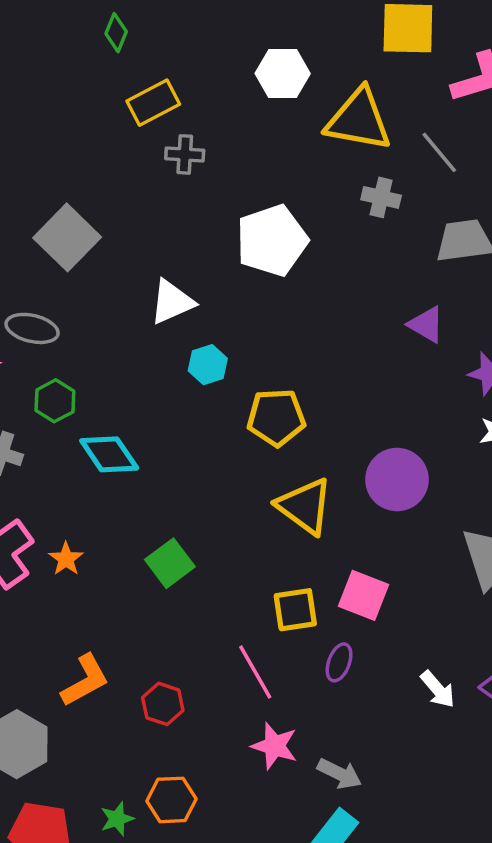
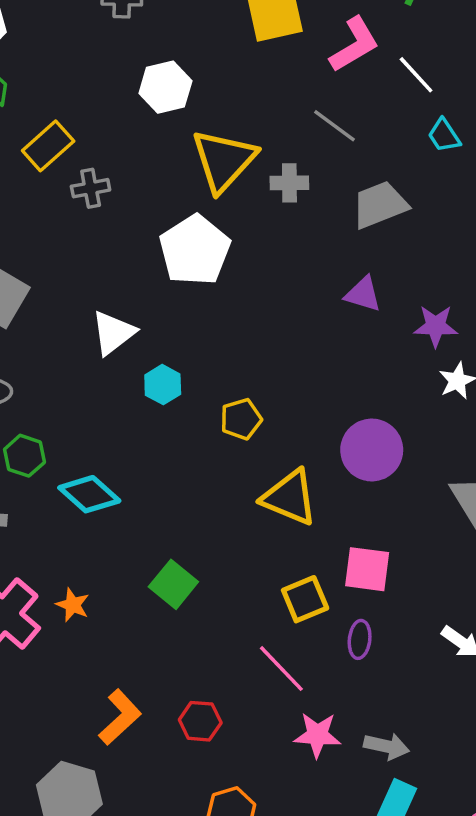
yellow triangle: (359, 120) -> (224, 160), moved, turned -44
yellow pentagon: (276, 417) -> (241, 419), size x0.7

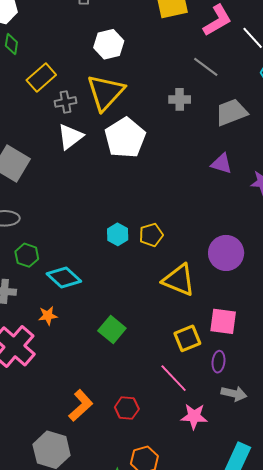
yellow triangle: (224, 160) -> (106, 92), moved
white triangle: (113, 333) -> (70, 137), moved
cyan hexagon: (163, 385) -> (118, 234), moved
orange star: (73, 605) -> (48, 316), moved, turned -30
gray arrow: (386, 746) -> (234, 394), moved

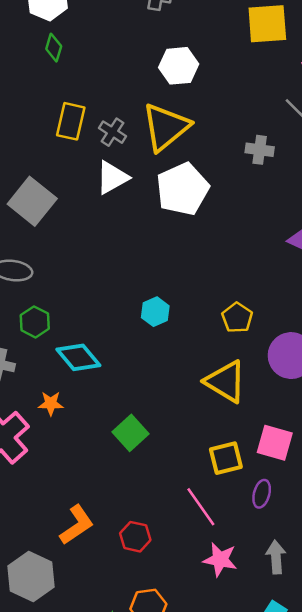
yellow rectangle: (41, 78) -> (71, 121), moved, turned -44
gray cross: (66, 102) -> (113, 132), turned 35
yellow pentagon: (151, 235) -> (237, 318), moved, turned -30
gray arrow: (234, 394) -> (276, 557), moved, turned -115

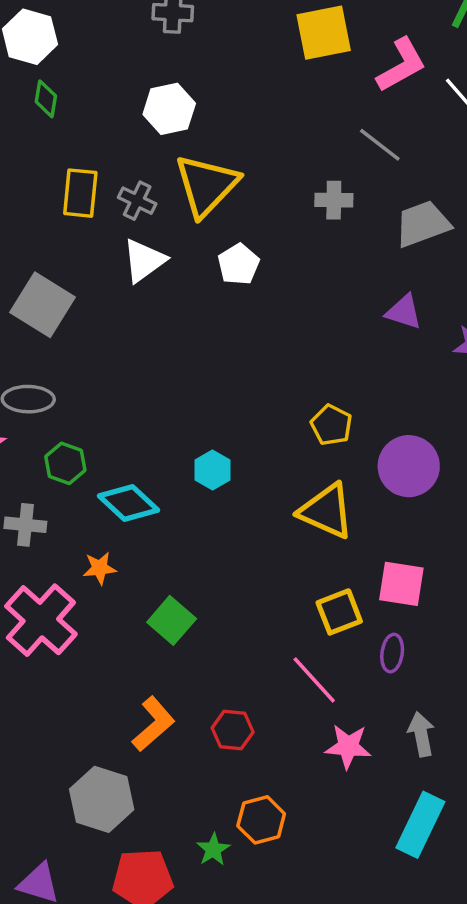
white hexagon: (179, 66) -> (169, 109), moved
white pentagon: (183, 189) -> (239, 264), size x0.6
cyan hexagon: (155, 312) -> (213, 470), moved
green square: (131, 433) -> (172, 620), moved

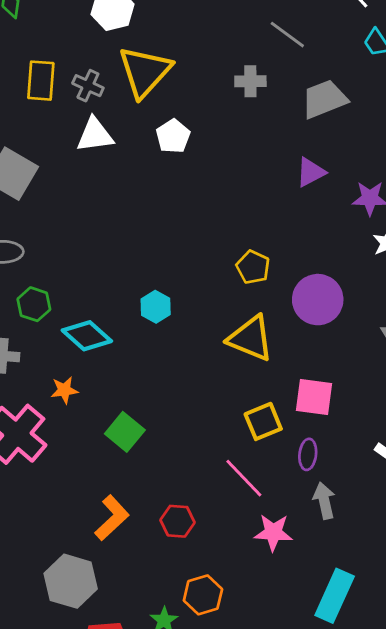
white triangle: (144, 261) -> (95, 135), turned 30
purple triangle: (404, 312) -> (311, 172), turned -44
gray arrow: (421, 734) -> (324, 501), moved

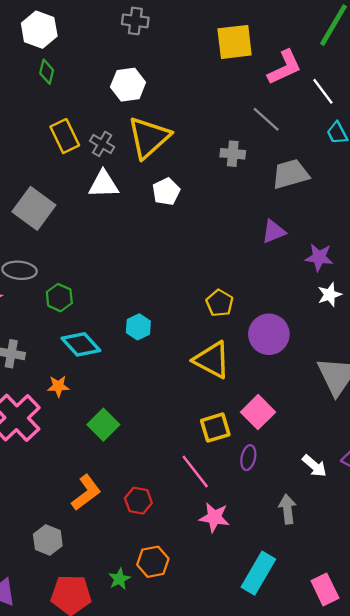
yellow rectangle: (41, 81) -> (65, 136), turned -36
green hexagon: (34, 304) -> (59, 298), moved
pink square: (314, 397) -> (258, 412), turned 32
gray arrow: (324, 501) -> (287, 509), moved
gray hexagon: (71, 581) -> (48, 540), size x0.7

